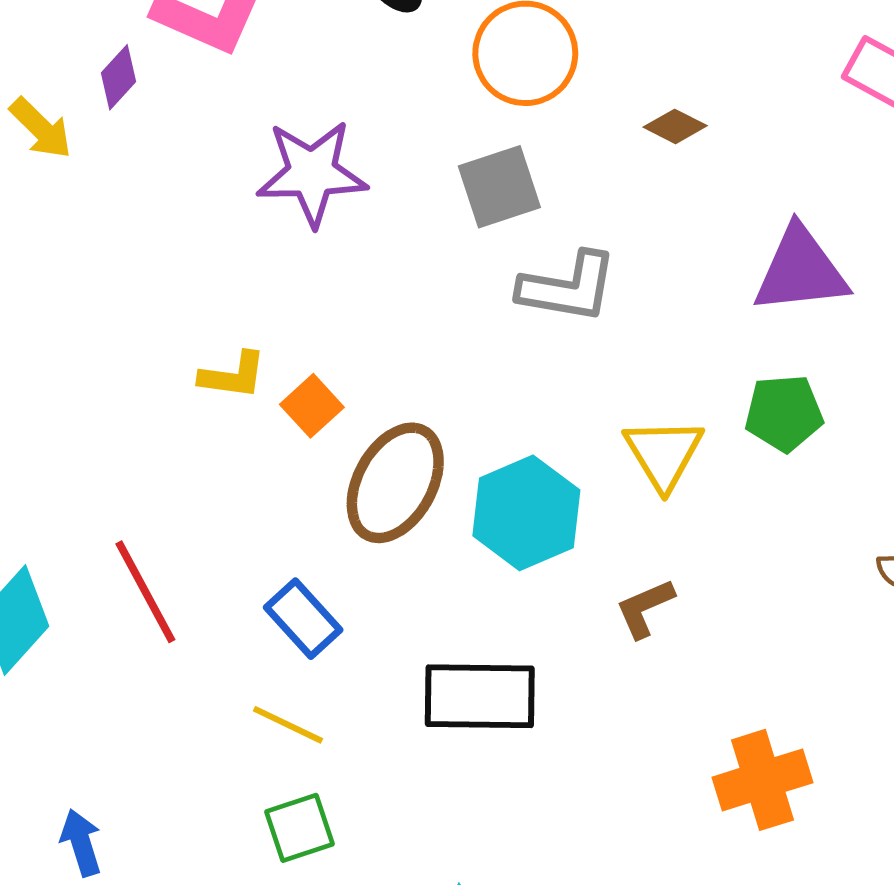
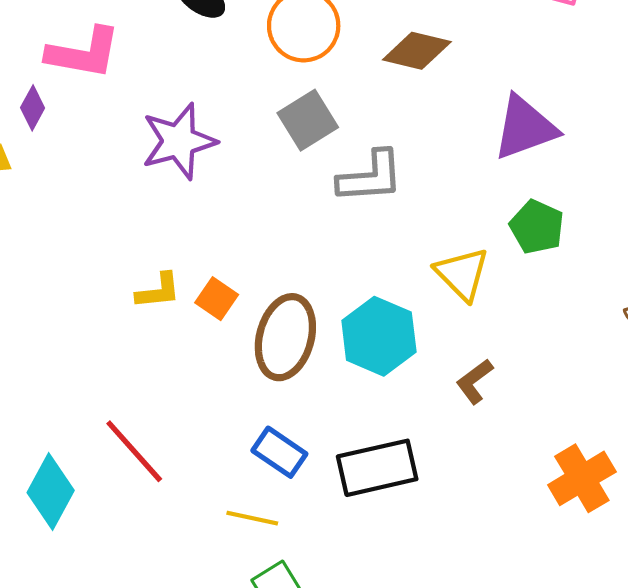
brown diamond: (675, 126) -> (417, 51), size x1.6
green pentagon: (784, 413) -> (537, 227), turned -30
blue rectangle: (303, 619) -> (279, 452), moved

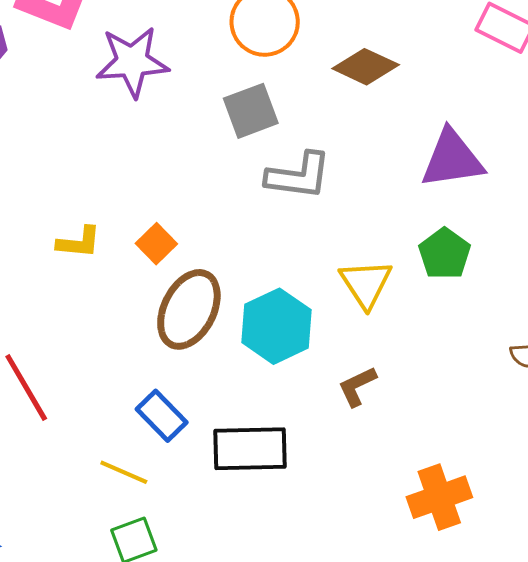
purple star: (179, 141) -> (132, 62), moved
orange square: (217, 299) -> (156, 244), moved

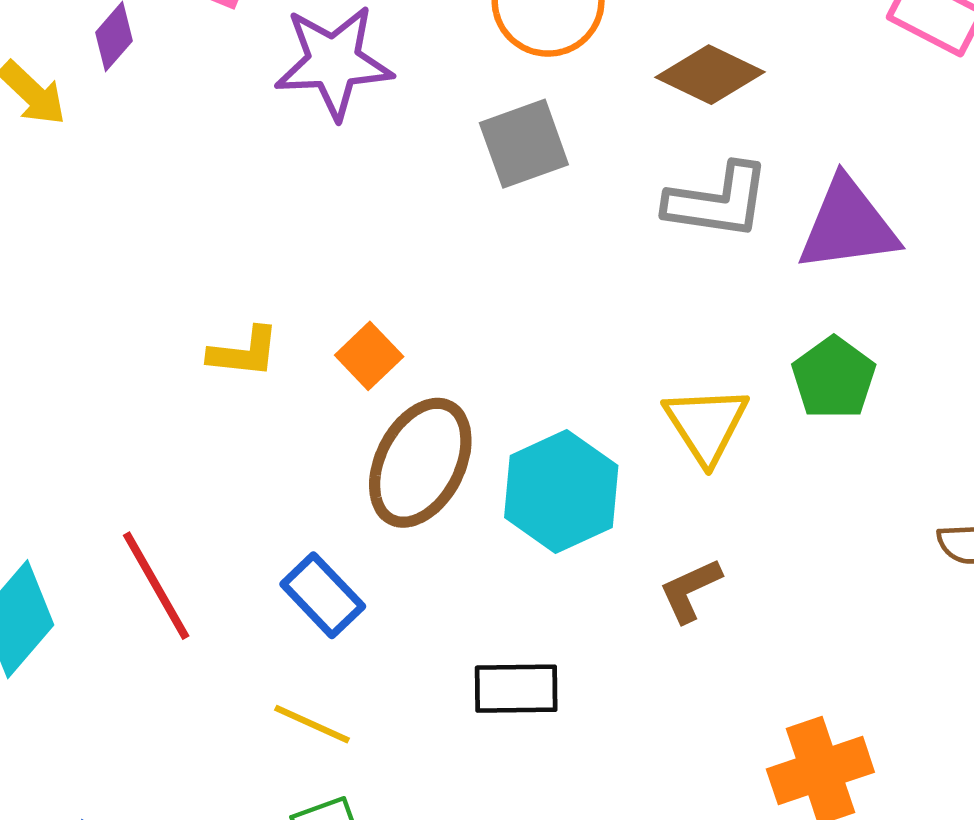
gray L-shape: (299, 176) -> (718, 201), moved
blue rectangle: (162, 416) -> (323, 595), moved
black rectangle: (250, 449) -> (516, 689), size x0.7

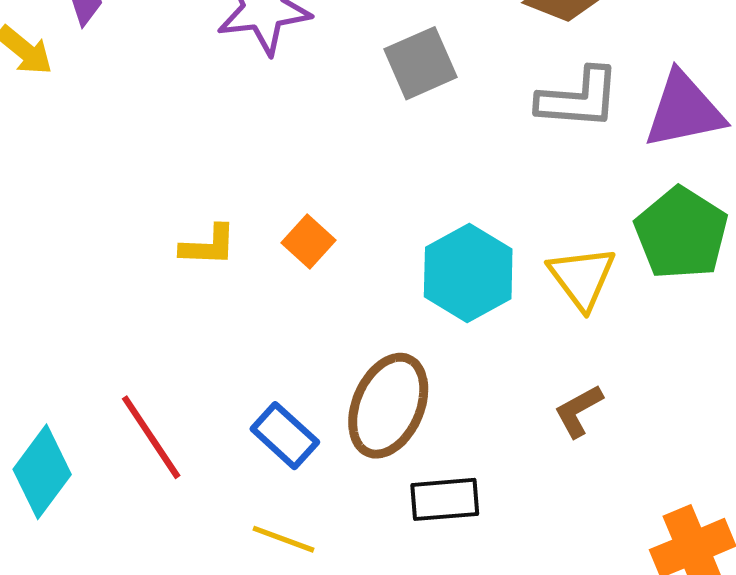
green pentagon: (834, 378) -> (681, 233), size x1.4
brown ellipse: (420, 463) -> (388, 406), moved
cyan hexagon: (561, 491) -> (468, 273), moved

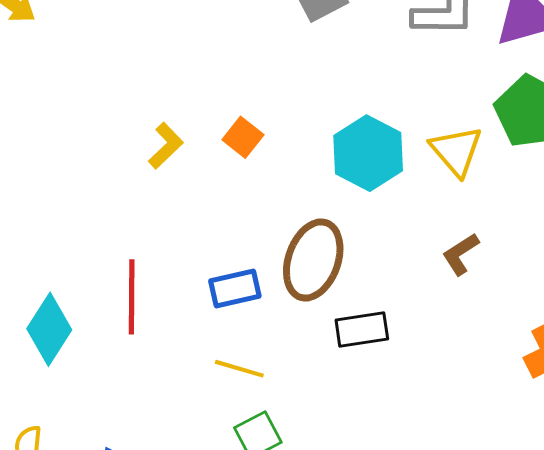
yellow L-shape: (208, 246) -> (166, 146), turned -42
blue rectangle: (285, 436) -> (235, 289), turned -51
red line: (151, 437) -> (132, 297), turned 38

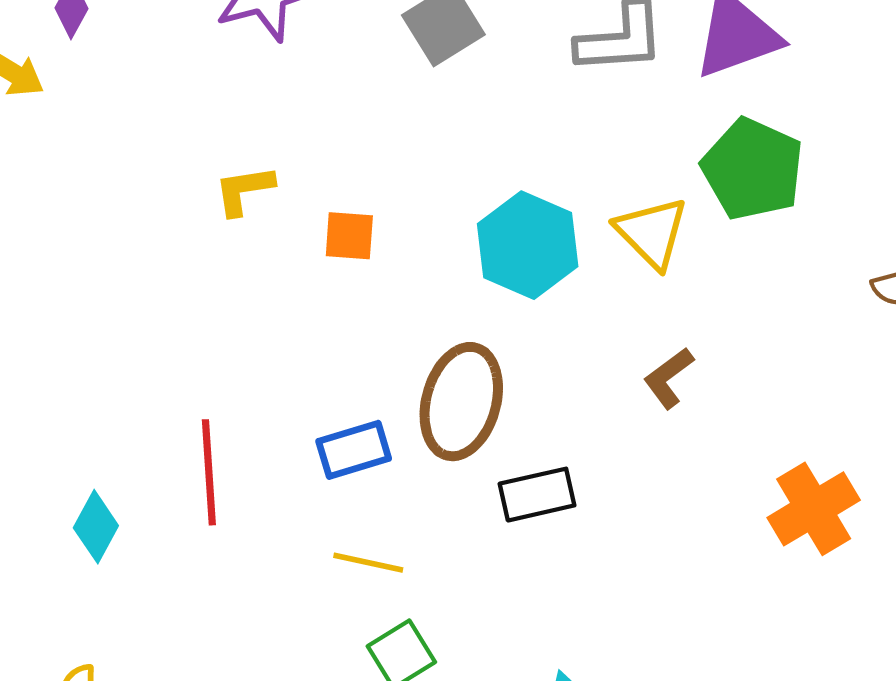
orange square: (243, 137) -> (349, 236), turned -30
yellow L-shape: (166, 146) -> (244, 190), moved, turned -141
cyan diamond: (49, 329) -> (96, 527), size x0.7

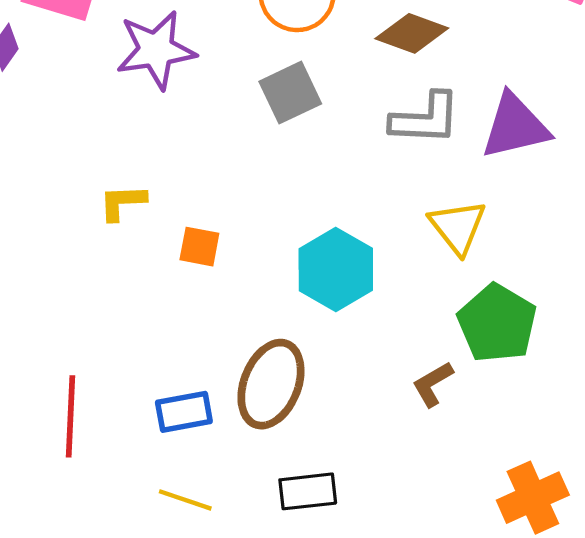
green pentagon: (753, 169) -> (497, 323), moved
yellow triangle: (652, 233) -> (458, 227), moved
black rectangle: (537, 495) -> (308, 491), moved

